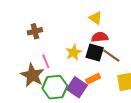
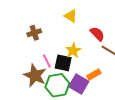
yellow triangle: (96, 18) -> (71, 16), moved
red semicircle: (100, 37) -> (97, 34), turned 56
black square: (95, 53) -> (63, 63), moved

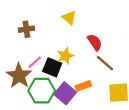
pink line: (47, 61) -> (35, 62), turned 64

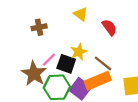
red semicircle: (95, 42) -> (109, 27), moved
brown line: (105, 63) -> (103, 63), moved
orange rectangle: (83, 86) -> (98, 81), size x1.6

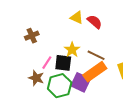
yellow triangle: (81, 14) -> (77, 18), moved
brown star: (34, 74) -> (36, 78), size x0.7

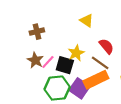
red semicircle: (95, 22) -> (106, 46), moved
brown star: (36, 78) -> (35, 60), moved

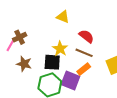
pink line: (48, 62) -> (11, 45), moved
orange rectangle: (96, 80) -> (84, 69), size x0.6

